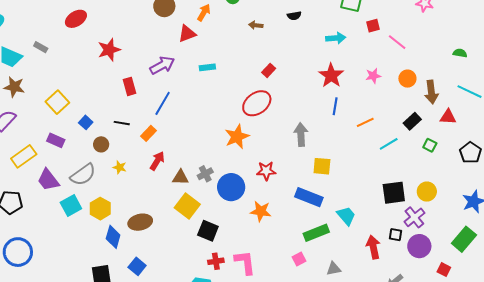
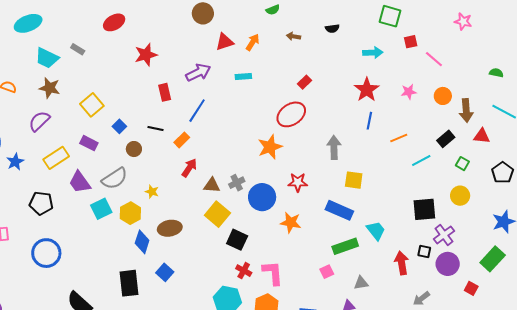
orange arrow: (204, 13) -> (253, 42), moved
yellow star: (120, 167) -> (152, 192), moved
yellow circle: (427, 192) -> (460, 196), moved
red cross: (216, 261) -> (244, 271), turned 35

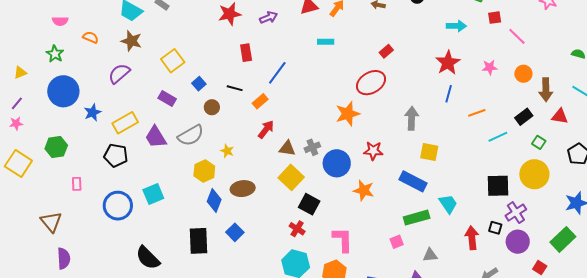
purple arrow: (198, 73) -> (269, 17), moved, size x0.7
yellow rectangle: (56, 158) -> (125, 123), moved
yellow circle: (460, 196) -> (534, 174), size x1.5
cyan square: (101, 209) -> (153, 194), moved
red cross: (244, 271) -> (297, 229), moved

